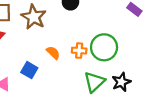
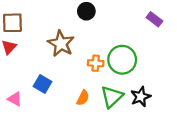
brown star: (34, 17) -> (61, 44), moved
orange semicircle: (53, 53) -> (83, 98), moved, turned 72

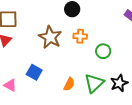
green circle: (122, 60) -> (103, 51), size x0.6
orange cross: (96, 63) -> (80, 36), moved

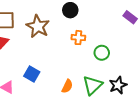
brown star: (50, 37) -> (38, 26), moved

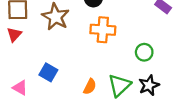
orange cross: (78, 38) -> (103, 30), size x1.5
green circle: (102, 53) -> (144, 52), moved

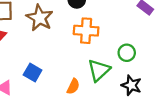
green triangle: (119, 85) -> (99, 70), moved
black star: (149, 85) -> (131, 85), turned -30

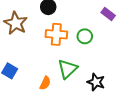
green circle: (127, 53) -> (85, 36), moved

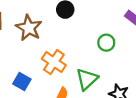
orange cross: (56, 34) -> (54, 62), moved, turned 30

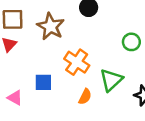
blue square: (22, 81) -> (43, 82), turned -30

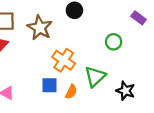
blue square: (43, 82) -> (49, 85), moved

